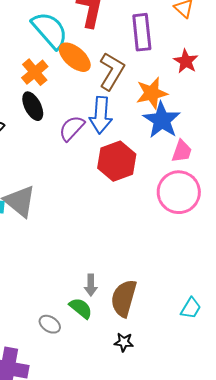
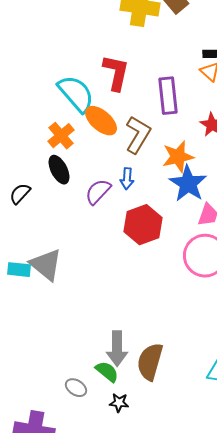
blue arrow: (101, 115) -> (127, 179), size x0.6
gray arrow: (91, 285) -> (117, 349), size x1.6
black star: (124, 342) -> (119, 403), moved

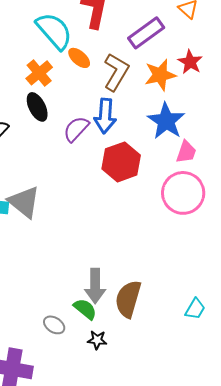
purple rectangle: (168, 96) -> (146, 33), turned 60
orange ellipse: (101, 121) -> (79, 58), size x0.7
orange star: (178, 157) -> (160, 75), moved
blue arrow: (127, 179) -> (105, 116), size x1.6

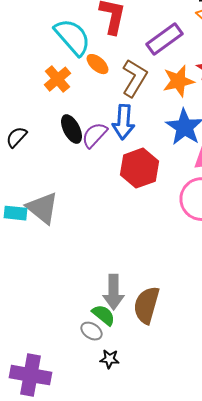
black ellipse: (37, 107) -> (72, 129), moved
gray ellipse: (54, 325) -> (92, 331), moved
black star: (97, 340) -> (110, 359), moved

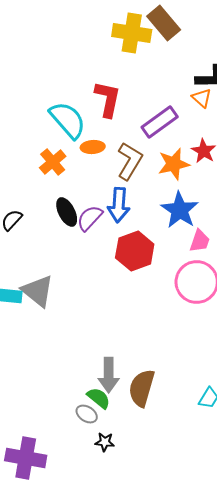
orange ellipse: (98, 64) -> (93, 147), turned -45

